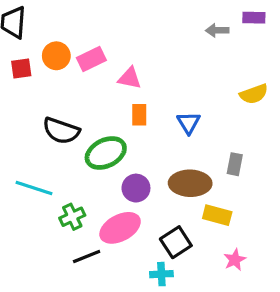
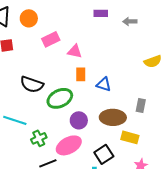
purple rectangle: (254, 18) -> (101, 13), moved
orange circle: (56, 56) -> (29, 18), moved
blue triangle: (189, 123) -> (104, 84), moved, turned -42

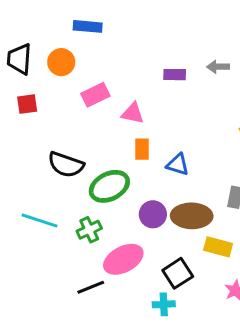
purple rectangle: (101, 13) -> (175, 75), moved
purple circle: (79, 120) -> (153, 214), moved
green cross: (39, 138) -> (89, 230), moved

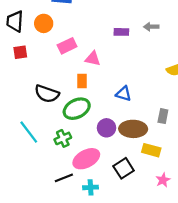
orange rectangle: (142, 149) -> (82, 81), moved
cyan line: (40, 221) -> (29, 132), turned 35
cyan cross: (164, 304) -> (91, 187), moved

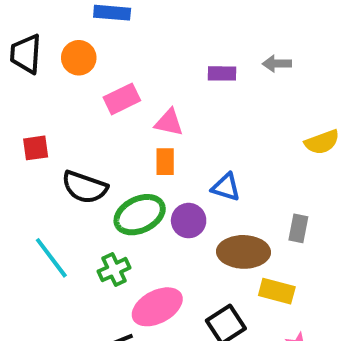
red square: (20, 52) -> (36, 148), moved
orange rectangle: (82, 81) -> (165, 162), moved
purple circle: (106, 128) -> (189, 221), moved

